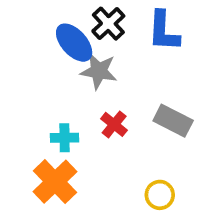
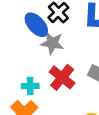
red cross: (114, 124) -> (62, 77), size x1.5

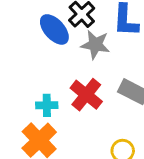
gray star: (52, 43) -> (95, 45), moved

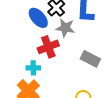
red cross: (86, 95) -> (48, 47), moved, turned 30

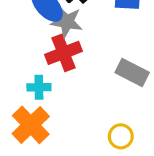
gray star: (65, 28) -> (67, 22), moved

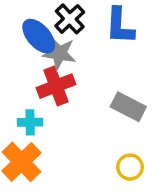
yellow circle: (121, 136) -> (130, 167), moved

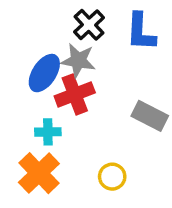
blue ellipse: (39, 36) -> (44, 73), moved, turned 75
yellow circle: (130, 167) -> (112, 177), moved

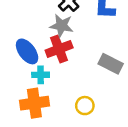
blue ellipse: (44, 73) -> (27, 51), moved, turned -70
orange cross: (39, 173) -> (34, 103), turned 36

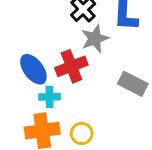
gray star: (61, 26) -> (95, 39), moved, turned -30
yellow circle: (85, 106) -> (82, 133), moved

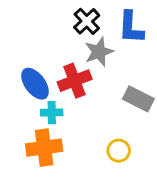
yellow circle: (82, 133) -> (119, 151), moved

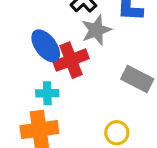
blue ellipse: (35, 84) -> (46, 46), moved

